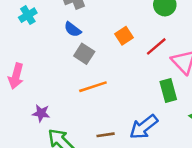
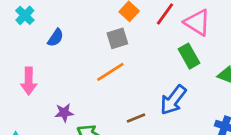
blue semicircle: (73, 29) -> (56, 38), moved, turned -78
gray square: (84, 54) -> (117, 38), moved, turned -36

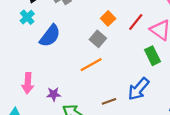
blue semicircle: (56, 38) -> (50, 36), size x1.6
gray square: (117, 38) -> (98, 39), turned -35
pink arrow: (29, 81) -> (28, 83), moved

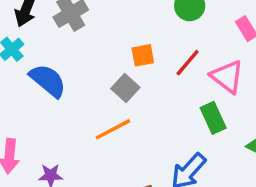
orange square: (108, 18) -> (143, 55), turned 32
blue semicircle: (50, 36) -> (48, 81), turned -90

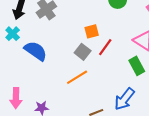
red line: (188, 63) -> (105, 47), moved

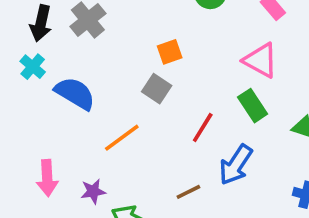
red line: (105, 47) -> (203, 128), moved
orange line: (77, 77) -> (122, 138), moved

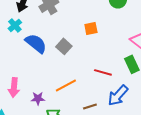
gray square: (157, 89) -> (64, 46), moved
red line: (203, 128) -> (103, 72), turned 66
orange line: (122, 138) -> (66, 85), moved

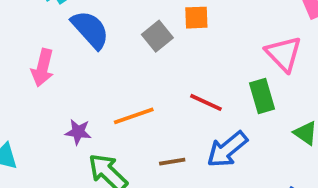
gray square: (64, 46) -> (157, 36), moved
pink arrow: (14, 87) -> (43, 68), moved

